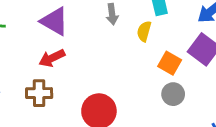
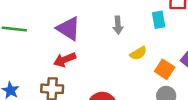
yellow semicircle: (144, 31) -> (138, 53), moved, turned -138

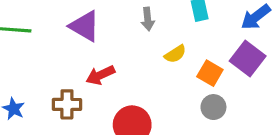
red arrow: (65, 60) -> (100, 75), moved

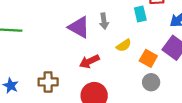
purple triangle: (85, 26) -> (79, 27), moved
red arrow: (100, 75) -> (89, 61), moved

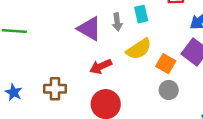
cyan rectangle: (140, 14) -> (141, 14), moved
yellow semicircle: (124, 45) -> (139, 49), size x1.5

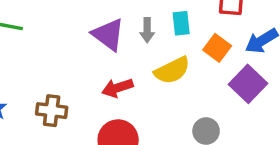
orange square: (166, 64) -> (217, 48), moved

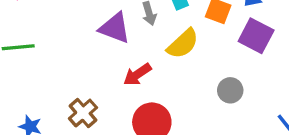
brown cross: (52, 111) -> (83, 113), turned -32

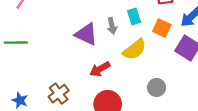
gray circle: (230, 90) -> (157, 88), moved

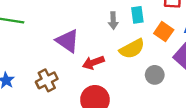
purple triangle: (86, 34) -> (68, 41), moved
gray circle: (157, 88) -> (155, 75), moved

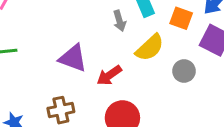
brown cross: (47, 80) -> (61, 110), turned 30

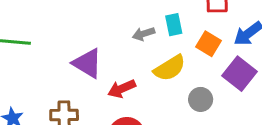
gray arrow: (119, 21) -> (144, 34), turned 78

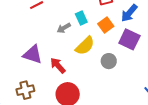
orange square: (208, 44) -> (106, 25), turned 35
red arrow: (122, 89) -> (58, 65), turned 84

